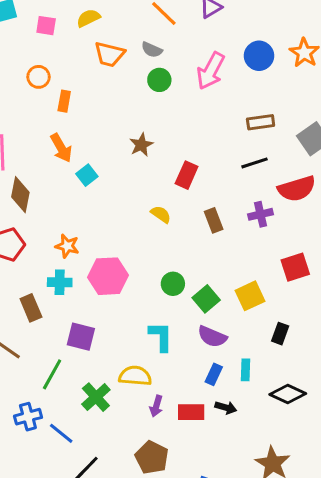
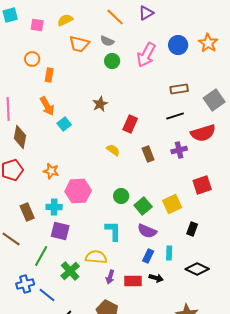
cyan cross: (60, 282) -> (54, 207), moved

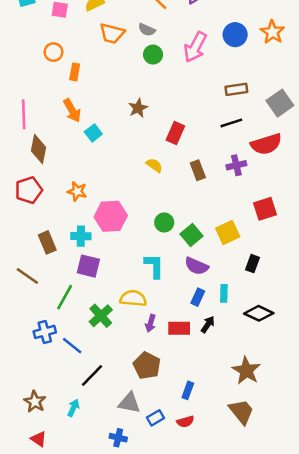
black arrow: (156, 278) -> (208, 324), turned -72

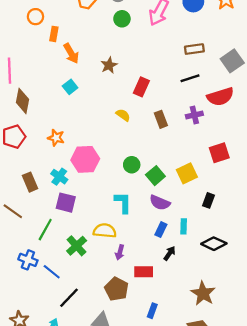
orange arrow: (72, 111) -> (71, 53), moved
cyan cross: (81, 236) -> (59, 177), turned 35
red rectangle: (179, 328) -> (144, 272), moved
blue cross: (45, 332) -> (28, 260), turned 36

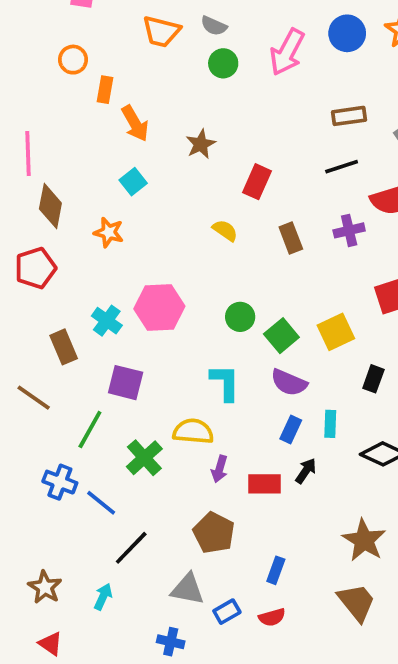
orange star: (56, 138) -> (109, 232), moved
cyan cross: (59, 177) -> (107, 321), moved
red rectangle: (144, 272) -> (265, 484), moved

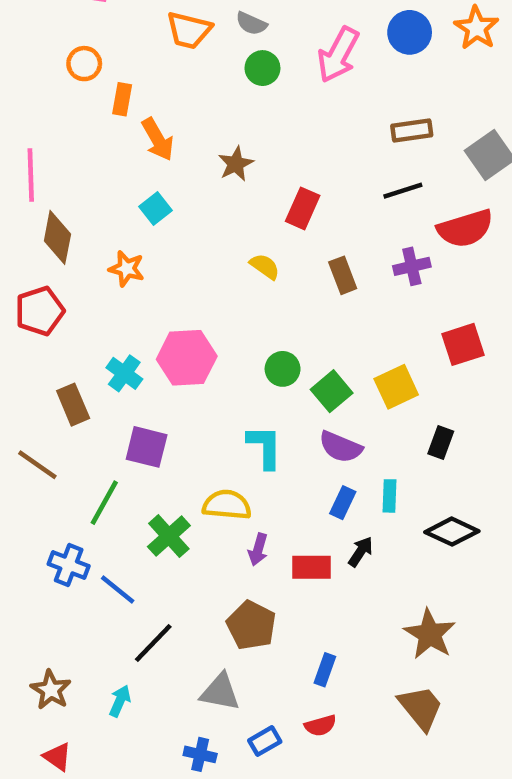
blue rectangle: (227, 612) -> (265, 741), moved

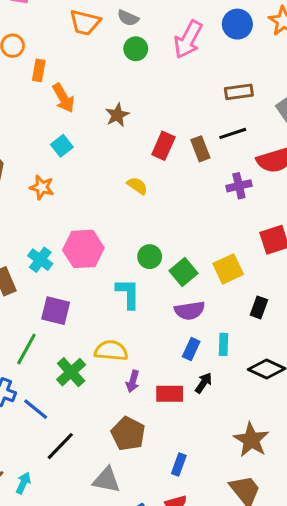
brown rectangle: (343, 275) -> (200, 149), moved
cyan L-shape: (265, 447) -> (128, 294), moved
purple semicircle: (340, 447) -> (190, 311), turned -32
cyan arrow: (120, 701) -> (23, 483), moved

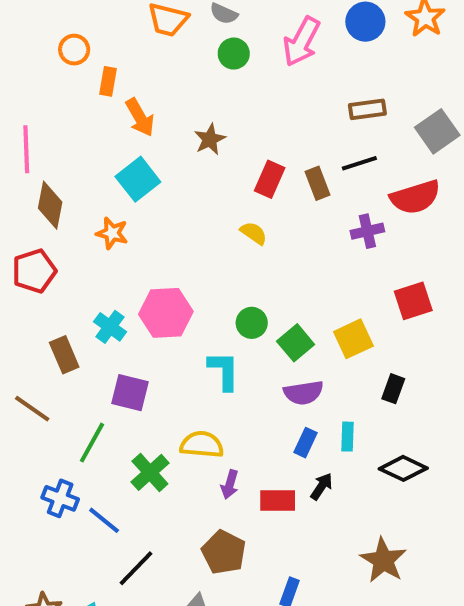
cyan square: (62, 146) -> (138, 179), size x1.5
yellow semicircle: (137, 186) -> (254, 233), moved

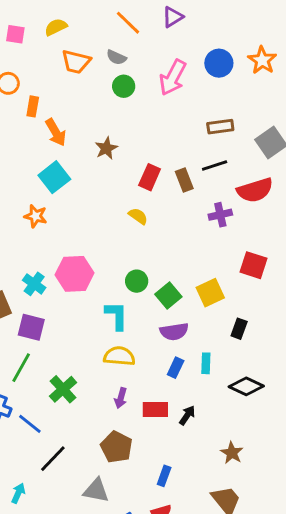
red square: (413, 301) -> (254, 265), turned 36
purple square: (130, 393) -> (31, 327), moved
yellow semicircle: (202, 445) -> (119, 356), moved
black arrow: (321, 486) -> (187, 415), moved
brown star: (383, 560) -> (232, 453), size x0.7

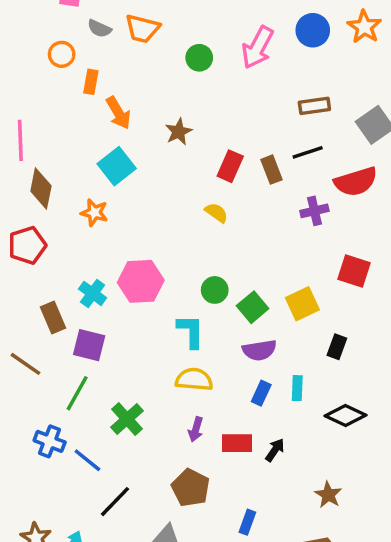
gray semicircle: (116, 57) -> (99, 29), moved

